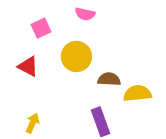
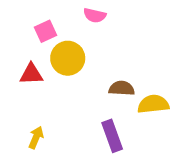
yellow circle: (76, 56) -> (68, 58), moved
red triangle: (28, 66) -> (31, 74), turned -30

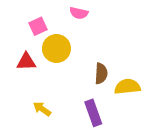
brown semicircle: (122, 88) -> (101, 73), turned 90
yellow arrow: (36, 137) -> (42, 109), moved, turned -78

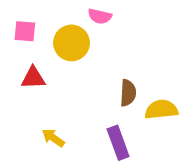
pink square: (38, 26) -> (25, 31), moved, turned 30
yellow circle: (56, 49) -> (71, 43), moved

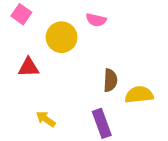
pink semicircle: (100, 16) -> (96, 20), moved
pink square: (25, 31) -> (21, 14), moved, turned 30

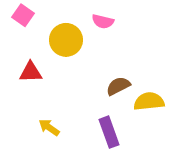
brown semicircle: (110, 80) -> (118, 86), turned -120

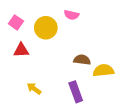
pink square: (23, 15) -> (16, 22), moved
brown semicircle: (118, 86) -> (82, 60), turned 35

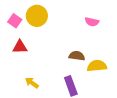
pink semicircle: (71, 15) -> (92, 22), moved
yellow circle: (46, 28) -> (37, 16), moved

